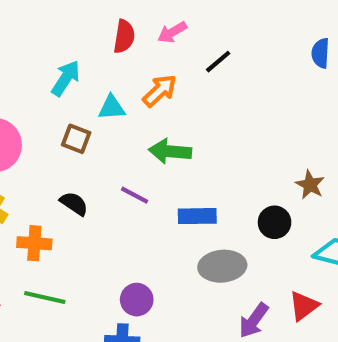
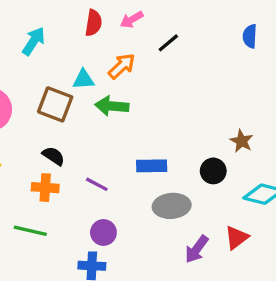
cyan arrow: (66, 78) -> (34, 41), moved
brown square: (76, 139) -> (55, 104), size x1.5
green arrow: (170, 151) -> (112, 106), moved
purple line: (135, 195) -> (97, 184), moved
orange cross: (34, 243) -> (45, 188), moved

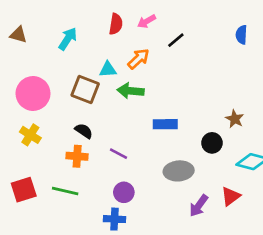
blue rectangle: (152, 166) -> (165, 124), moved

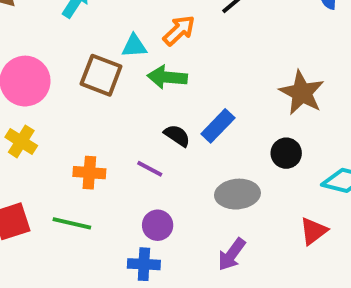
brown star: (235, 119) -> (302, 93), moved, size x1.6
blue rectangle: (165, 124) -> (218, 126), turned -45
black semicircle: (84, 131) -> (177, 136), moved
purple arrow: (199, 206) -> (232, 254), moved

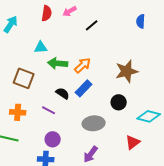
orange arrow: (179, 30) -> (83, 65), moved
brown square: (101, 75) -> (24, 78), moved
brown star: (302, 93) -> (127, 71), turned 30

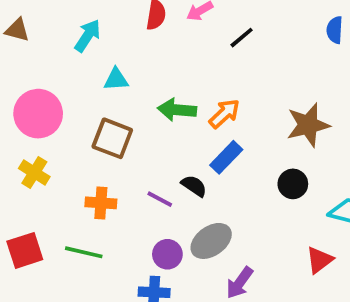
cyan triangle: (41, 47) -> (116, 79), moved
black semicircle: (63, 93) -> (194, 186), moved
gray ellipse: (94, 123) -> (211, 241), moved, turned -30

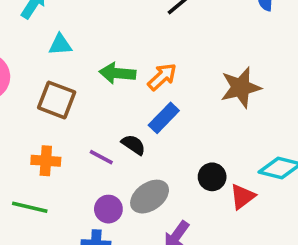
black circle: (293, 184) -> (212, 177), moved
red triangle: (319, 260) -> (243, 197), moved

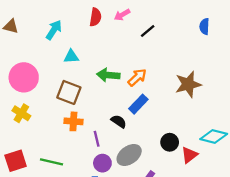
purple line: (101, 157) -> (97, 139), moved, turned 49
orange cross: (46, 161) -> (73, 121), moved

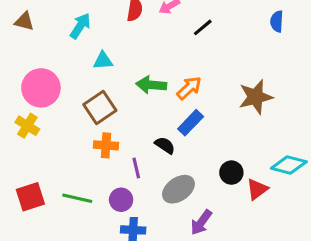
brown square: (69, 92) -> (100, 108), turned 35
yellow cross: (21, 113) -> (27, 126), moved
purple circle: (102, 163) -> (121, 200), moved

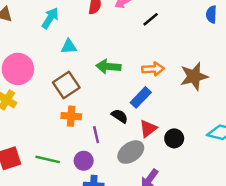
orange arrow: (189, 88) -> (153, 69), moved, turned 40
red triangle: (257, 189) -> (148, 128), moved

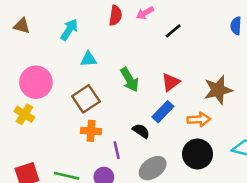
green arrow: (108, 66) -> (130, 80), turned -125
orange arrow: (153, 69) -> (199, 119), moved
red triangle: (148, 128) -> (171, 82), moved
black circle: (174, 138) -> (197, 154), size x1.5

